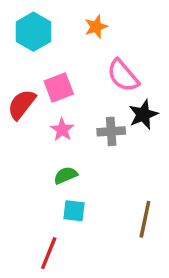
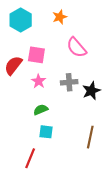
pink square: (59, 87) -> (36, 55), turned 30
black star: (143, 114) -> (91, 91), moved

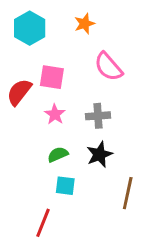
black star: (91, 91) -> (99, 154), moved

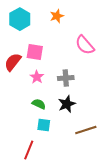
pink semicircle: (108, 67) -> (85, 45), moved
green semicircle: (58, 154) -> (39, 104), turned 48
brown line: (128, 193) -> (86, 130), turned 60

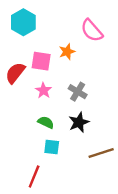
orange star: (57, 16) -> (67, 52), moved
pink semicircle: (85, 45) -> (92, 30), moved
gray cross: (66, 78) -> (78, 92), turned 35

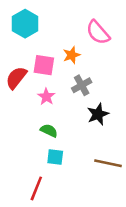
gray cross: (78, 92) -> (82, 85), moved, turned 30
black star: (79, 122) -> (98, 114), moved
brown line: (101, 153) -> (108, 163), turned 30

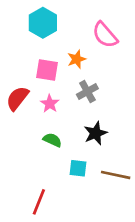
cyan hexagon: (25, 24) -> (43, 23), moved
red semicircle: (16, 78) -> (17, 98), moved
black star: (98, 114) -> (96, 133), moved
cyan square: (55, 157) -> (78, 168), moved

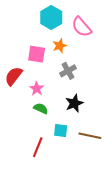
cyan hexagon: (43, 23) -> (51, 18), moved
pink star: (50, 104) -> (37, 89), moved
red line: (39, 202) -> (38, 147), moved

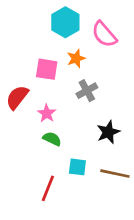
black star: (74, 103) -> (108, 132), moved

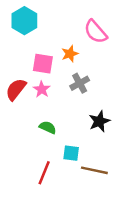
cyan hexagon: (65, 22) -> (24, 21), moved
pink star: (47, 113) -> (42, 89), moved
brown line: (115, 174) -> (94, 170), moved

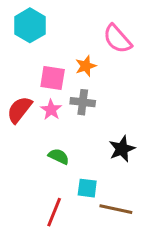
gray cross: (80, 83) -> (83, 102), moved, turned 36

